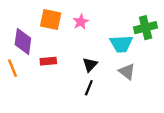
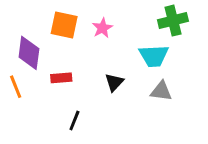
green cross: (146, 28) -> (173, 21), moved
gray triangle: (127, 72) -> (161, 91), turned -30
black line: (89, 88) -> (74, 120), moved

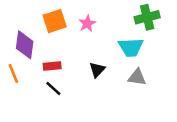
orange square: (64, 25) -> (55, 21), turned -30
black line: (74, 120) -> (53, 88), moved, turned -70

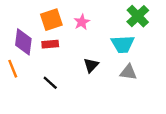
green cross: (147, 17) -> (138, 16), turned -30
red rectangle: (52, 66) -> (50, 44), moved

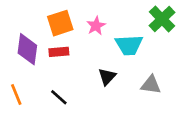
cyan trapezoid: (123, 44) -> (129, 45), moved
orange line: (13, 69) -> (16, 94), moved

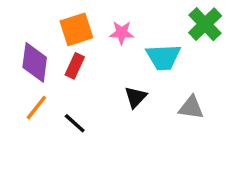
pink star: (96, 26) -> (122, 33), turned 30
red rectangle: (59, 52) -> (75, 66), turned -60
orange line: (16, 94) -> (36, 108), moved, turned 60

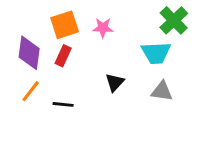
cyan trapezoid: (163, 57) -> (156, 53), moved
black line: (75, 123) -> (63, 104), turned -36

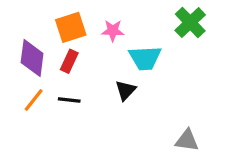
cyan trapezoid: (156, 53) -> (145, 58), moved
gray triangle: (162, 91) -> (187, 140), moved
black line: (63, 104) -> (69, 100), moved

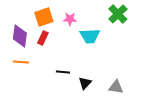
black triangle: (126, 90) -> (85, 83), moved
orange line: (34, 100) -> (21, 62), turned 56
black line: (69, 100) -> (63, 72), moved

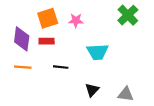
cyan trapezoid: (90, 36) -> (97, 52), moved
red rectangle: (43, 38) -> (47, 41), turned 64
black line: (63, 72) -> (61, 67), moved

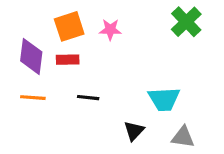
cyan trapezoid: (97, 52) -> (164, 99), moved

